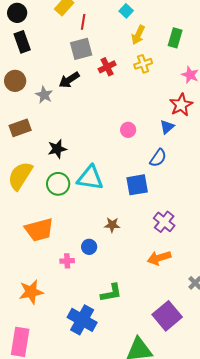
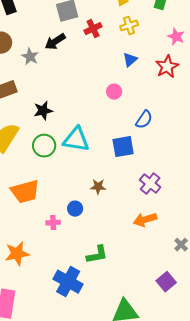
blue triangle: (167, 127) -> (130, 60), moved
purple square: (167, 316) -> (166, 282), moved, size x0.7

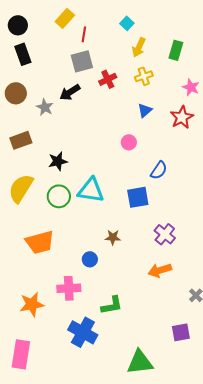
pink cross: (53, 223) -> (69, 288), moved, size x1.6
purple square: (166, 282) -> (181, 332), turned 30

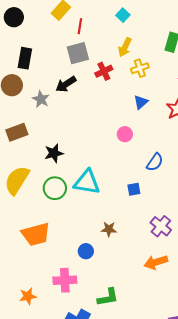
yellow arrow: (139, 47) -> (125, 47), moved
black rectangle: (23, 54) -> (25, 58), moved, turned 30
blue square: (138, 197) -> (134, 189), size x0.6
orange star: (32, 304) -> (28, 296), size x0.7

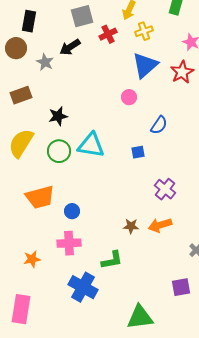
blue triangle: (141, 102) -> (145, 65), size x1.8
brown star: (109, 229) -> (131, 226), moved
blue circle: (86, 251) -> (72, 211), moved

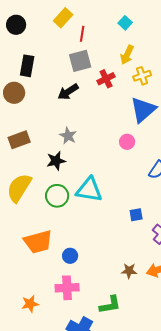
gray star: (45, 62) -> (68, 136), moved
blue square: (138, 152) -> (136, 215), moved

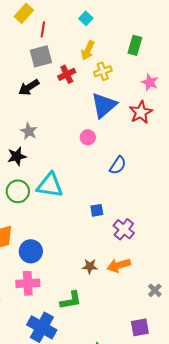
blue circle: (70, 256) -> (31, 251), size x1.5

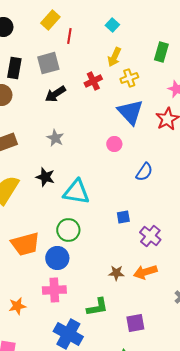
gray square: (41, 56) -> (48, 63), moved
blue triangle: (104, 105) -> (130, 112), turned -32
black star: (17, 156) -> (45, 177), moved, turned 30
green circle: (18, 191) -> (68, 230), moved
purple square: (140, 327) -> (135, 323), moved

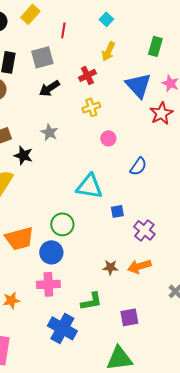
yellow rectangle: (50, 20) -> (30, 14), moved
yellow cross: (129, 78) -> (91, 107), moved
blue triangle: (130, 112) -> (138, 85), moved
black star: (45, 177) -> (23, 155), moved
cyan triangle: (76, 192) -> (89, 186), moved

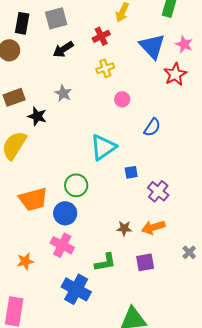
cyan triangle: (89, 186) -> (103, 147), turned -44
pink cross: (48, 284) -> (62, 245), turned 30
purple square: (129, 317) -> (145, 262), moved

